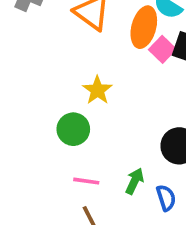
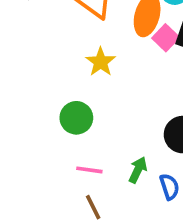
yellow star: (97, 90) -> (101, 62), moved

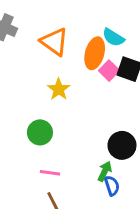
green arrow: (138, 170) -> (105, 171), moved

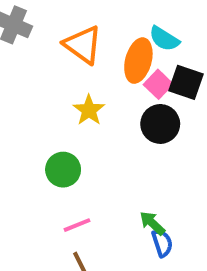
black circle: (122, 145) -> (160, 124), moved
green arrow: (105, 171) -> (152, 223), turned -72
pink line: (50, 173) -> (77, 225), turned -30

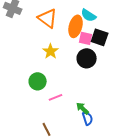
pink square: (158, 84) -> (86, 38), turned -32
pink line: (77, 225) -> (56, 97), moved

